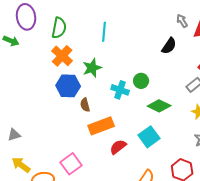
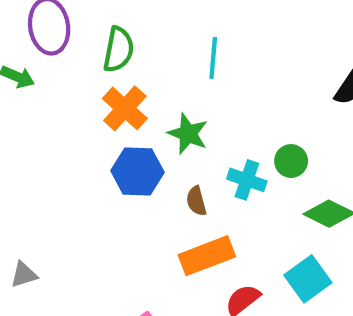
green star: (92, 68) -> (188, 134), turned -30
brown semicircle: (85, 105) -> (196, 201), moved

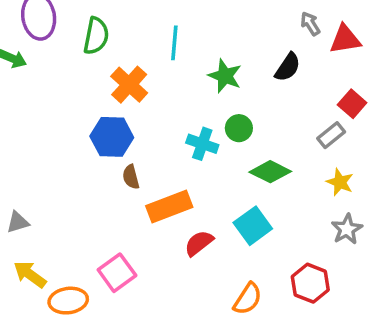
orange cross: (125, 108) -> (129, 85), moved
green star: (188, 134) -> (225, 76), moved
brown semicircle: (196, 201) -> (131, 177), moved

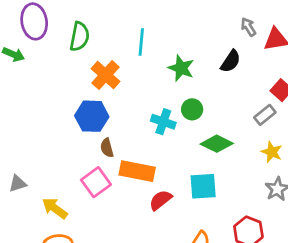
orange rectangle: (169, 207) -> (137, 171), turned 32
cyan square: (253, 226) -> (203, 186), turned 32
pink square: (117, 273) -> (96, 182), moved
yellow arrow: (30, 274) -> (55, 208), moved

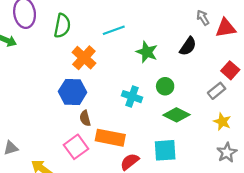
cyan line: (141, 42) -> (114, 30), turned 65
green circle: (192, 109) -> (165, 86), moved

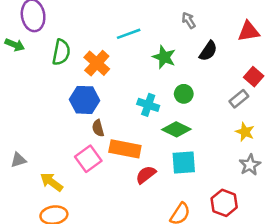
gray arrow: (203, 18) -> (189, 20), moved
green semicircle: (62, 26) -> (61, 52), moved
green diamond: (177, 115) -> (176, 129), moved

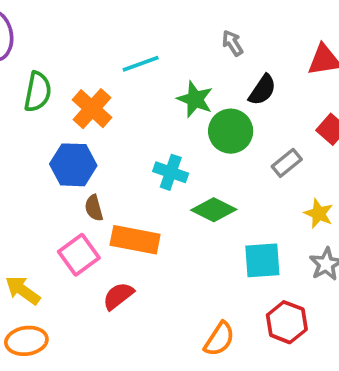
green circle: (184, 94) -> (231, 131), moved, size x1.5
gray rectangle: (239, 99) -> (287, 163), moved
cyan square: (184, 162) -> (262, 260), moved
red semicircle: (146, 175) -> (118, 296), moved

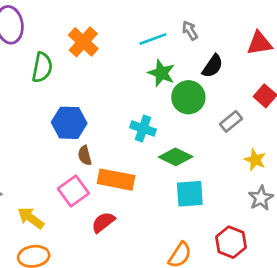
cyan line: (141, 64) -> (153, 39), moved
orange cross: (92, 109) -> (83, 42), moved
cyan square: (262, 260) -> (190, 194), moved

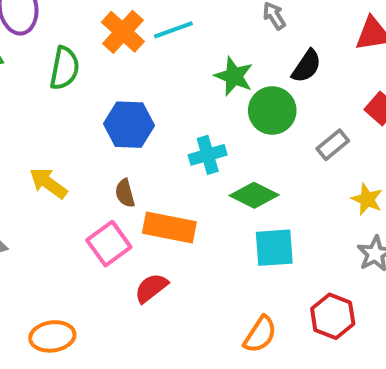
cyan line: (153, 39) -> (173, 30), moved
blue hexagon: (69, 123) -> (129, 125), moved
cyan cross: (143, 128) -> (208, 155), turned -35
yellow arrow: (31, 218) -> (48, 183), moved

